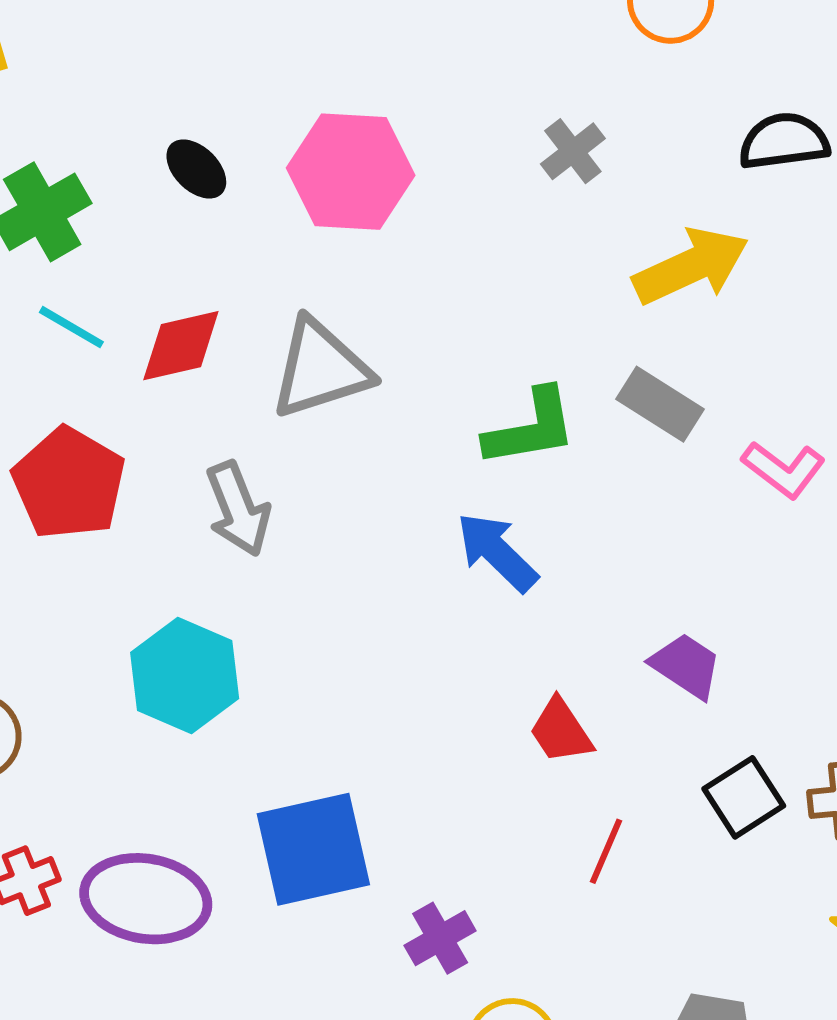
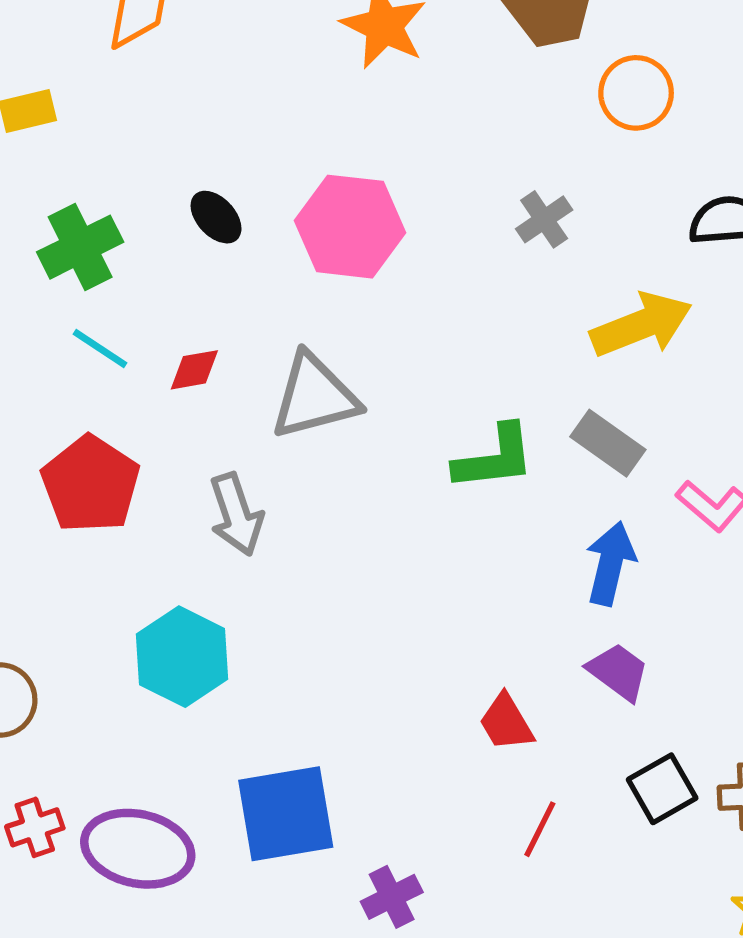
red diamond: (181, 346) -> (194, 370), size x0.7
blue arrow: (497, 552) -> (610, 563), moved, turned 56

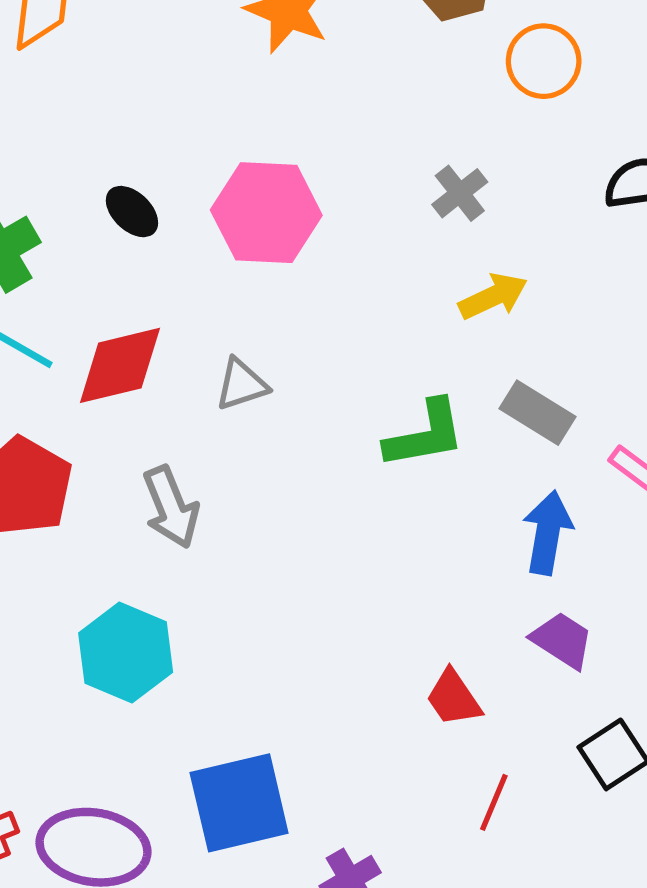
yellow arrow: (641, 325) -> (493, 296), moved, size x0.7
red diamond: (194, 370) -> (120, 365), size x1.8
gray triangle: (314, 396) -> (241, 384), size x0.6

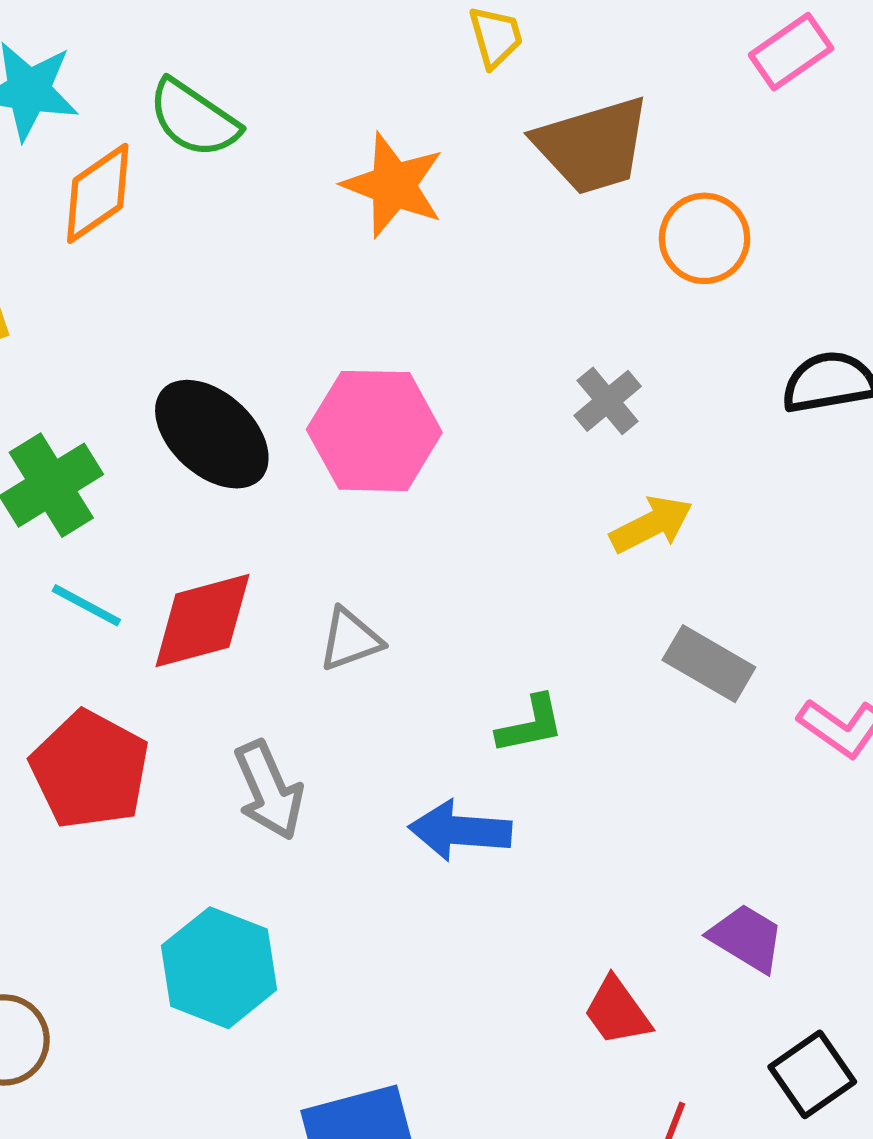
black ellipse: (132, 212) -> (212, 434), size x1.8
green L-shape: (425, 434) -> (530, 725), moved, size x0.7
blue arrow: (548, 533) -> (460, 831), moved, turned -94

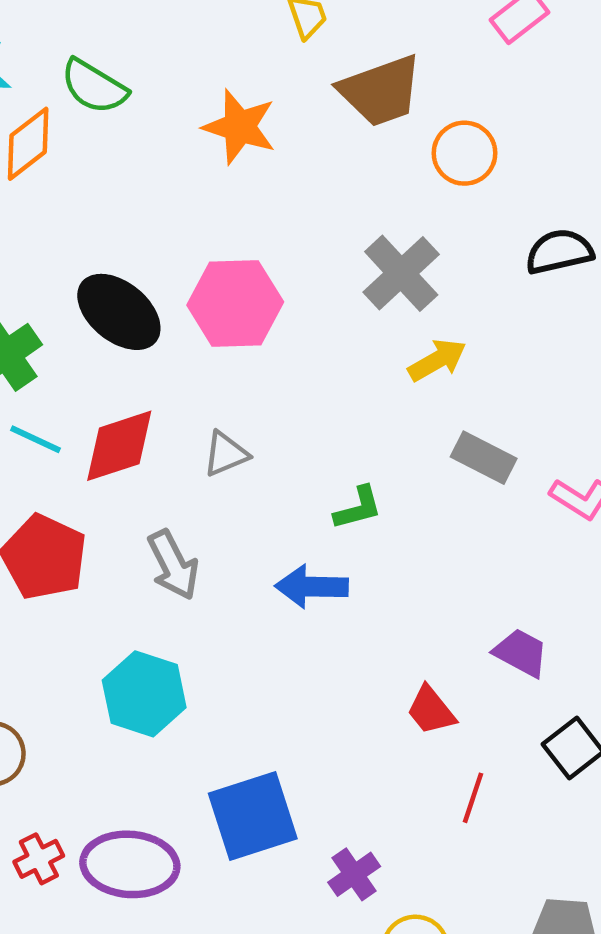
gray cross: (608, 401) -> (401, 273), size x1.6

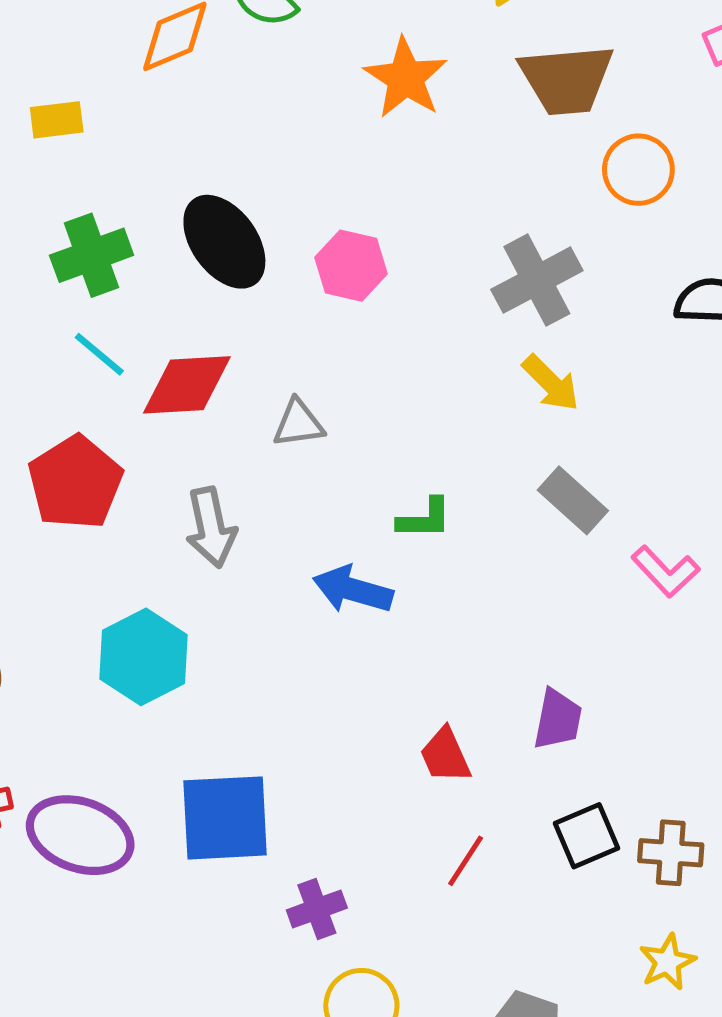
pink hexagon: (235, 303) -> (351, 266), size x0.7
yellow arrow: (437, 360) -> (551, 383), turned 60
purple trapezoid: (521, 653) -> (558, 719), turned 58

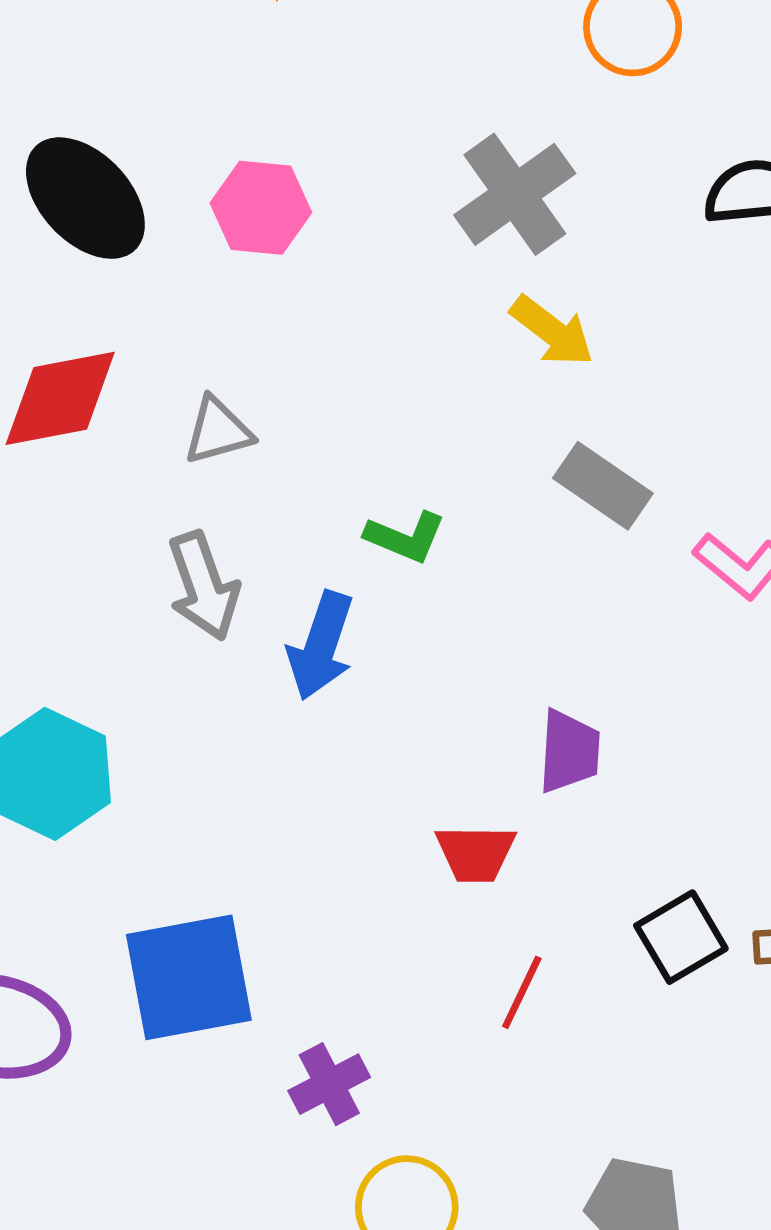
green L-shape: (425, 519) -> (405, 537), turned 30
gray arrow: (211, 527) -> (203, 586), moved
blue arrow: (353, 590) -> (321, 646), turned -80
purple trapezoid: (558, 719) -> (569, 751), moved
red trapezoid: (445, 755) -> (476, 853), turned -58

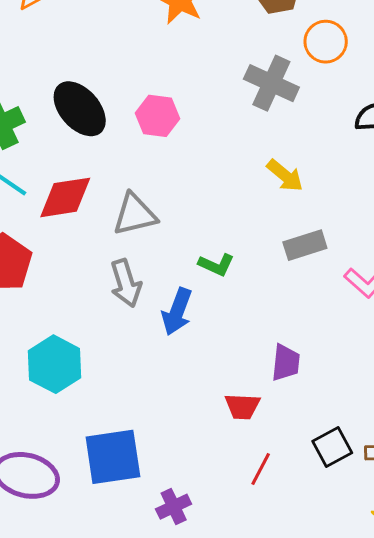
gray cross: (515, 194) -> (271, 83), moved, turned -32
gray triangle: (218, 431) -> (135, 214), size x1.4
gray rectangle: (603, 486) -> (305, 245), turned -54

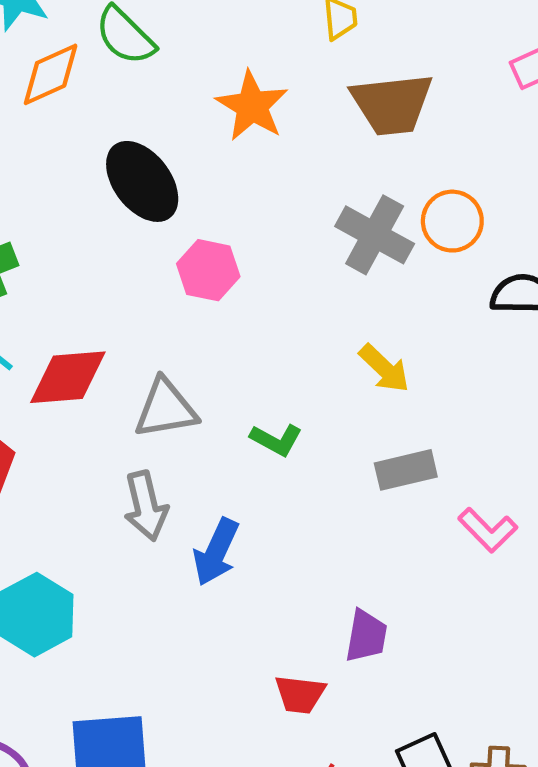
orange circle: (326, 42) -> (452, 221), moved
black ellipse: (80, 109) -> (142, 181), moved
green L-shape: (216, 265) -> (276, 440), moved

